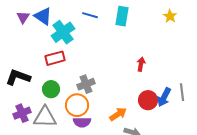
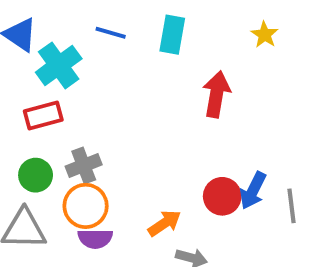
red arrow: (141, 64) -> (216, 94), moved, size x1.6
gray cross: (86, 84) -> (84, 166), moved
gray line: (182, 92) -> (291, 206), moved

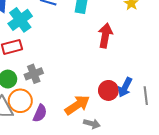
orange circle: (86, 206) -> (20, 101), moved
orange arrow: (164, 223) -> (77, 105), size x1.4
purple semicircle: (95, 239) -> (40, 113), turned -66

